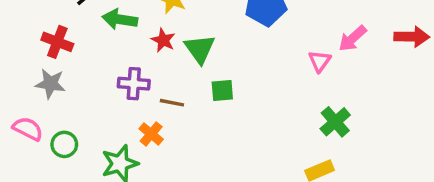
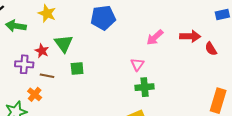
red star: (163, 40) -> (42, 51), moved
pink triangle: (320, 61) -> (137, 64), moved
green cross: (335, 122) -> (145, 87), turned 36

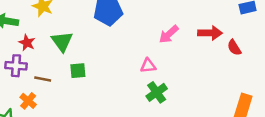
red star: (42, 51) -> (27, 43), moved
pink triangle: (137, 64) -> (148, 66), turned 48
green cross: (145, 87) -> (157, 92), turned -30

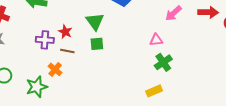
green triangle: (62, 41) -> (95, 21), moved
red star: (27, 43) -> (65, 32), moved

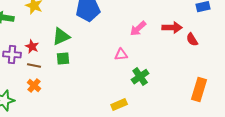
green triangle: (95, 21) -> (61, 37), turned 42
green cross: (163, 62) -> (140, 77), moved
orange cross: (55, 69) -> (34, 86), moved

